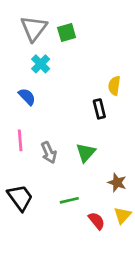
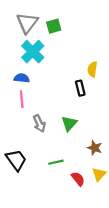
cyan cross: (41, 64) -> (33, 52), size x1.5
blue semicircle: (27, 97) -> (22, 78), turned -40
pink line: (20, 140) -> (22, 99), moved

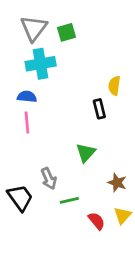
cyan cross: (33, 52) -> (41, 64), turned 35
gray arrow: (39, 123) -> (49, 179), moved

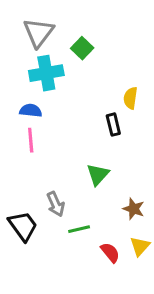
green square: (67, 32) -> (82, 48), moved, turned -30

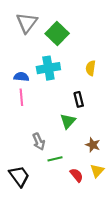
green square: (82, 48) -> (57, 34), size x1.5
cyan cross: (46, 73) -> (48, 68), moved
black rectangle: (113, 125) -> (79, 99), moved
black trapezoid: (23, 226) -> (19, 176), moved

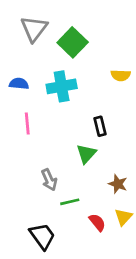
yellow semicircle: (91, 68) -> (121, 75), moved, turned -96
blue semicircle: (21, 77) -> (19, 84), moved
black trapezoid: (19, 176) -> (42, 236), moved

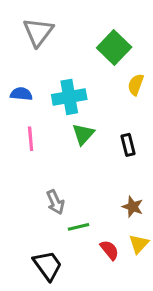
green square: (73, 42) -> (114, 48), moved
yellow semicircle: (121, 75) -> (136, 85), turned 108
black rectangle: (100, 126) -> (128, 145), moved
green triangle: (86, 154) -> (83, 134), moved

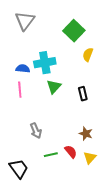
blue semicircle: (21, 94) -> (23, 69), moved
green line: (79, 227) -> (51, 155), moved
red semicircle: (109, 250) -> (71, 152), moved
black trapezoid: (48, 265) -> (19, 169), moved

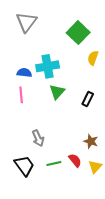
black rectangle: (83, 94) -> (88, 99), turned 40
black trapezoid: (19, 169) -> (24, 166), moved

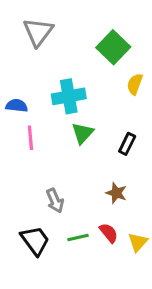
blue semicircle: (24, 73) -> (17, 106), moved
brown star: (91, 141) -> (116, 193), moved

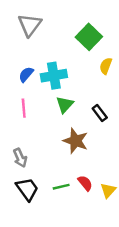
blue semicircle: (17, 106) -> (26, 74), moved, turned -56
black rectangle: (127, 144) -> (100, 113), turned -63
brown star: (116, 193) -> (76, 141), moved, size x1.5
gray arrow: (55, 201) -> (20, 158), moved

